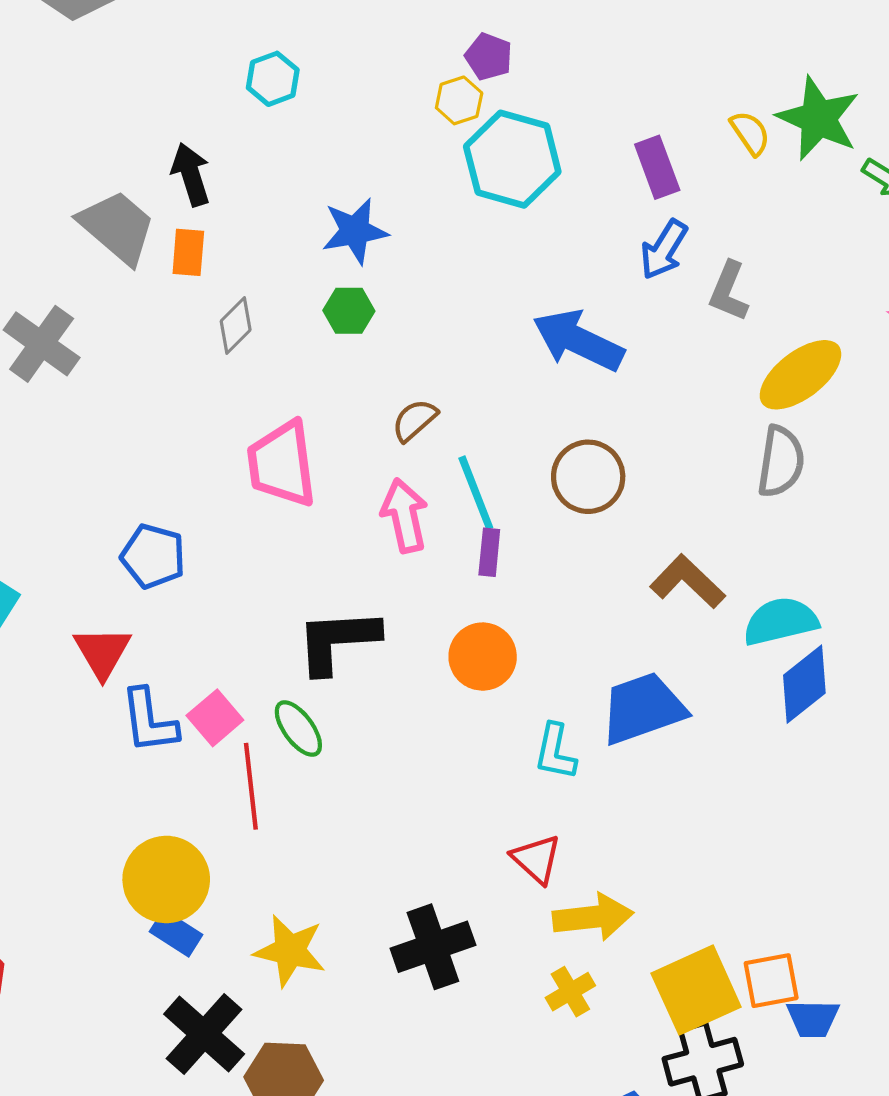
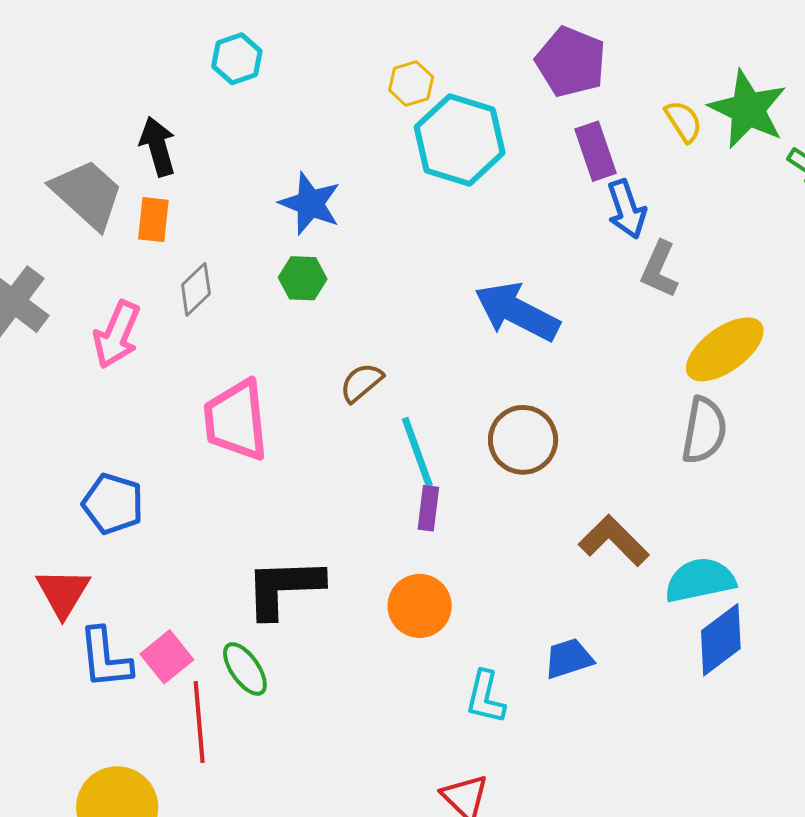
purple pentagon: (489, 57) -> (571, 62), moved, size x1.6
blue star: (355, 231) -> (310, 204), turned 30
blue arrow: (664, 250) -> (627, 209), moved, turned -52
pink arrow: (405, 516) -> (117, 335), moved, turned -146
blue trapezoid: (643, 708) -> (569, 658), size x0.6

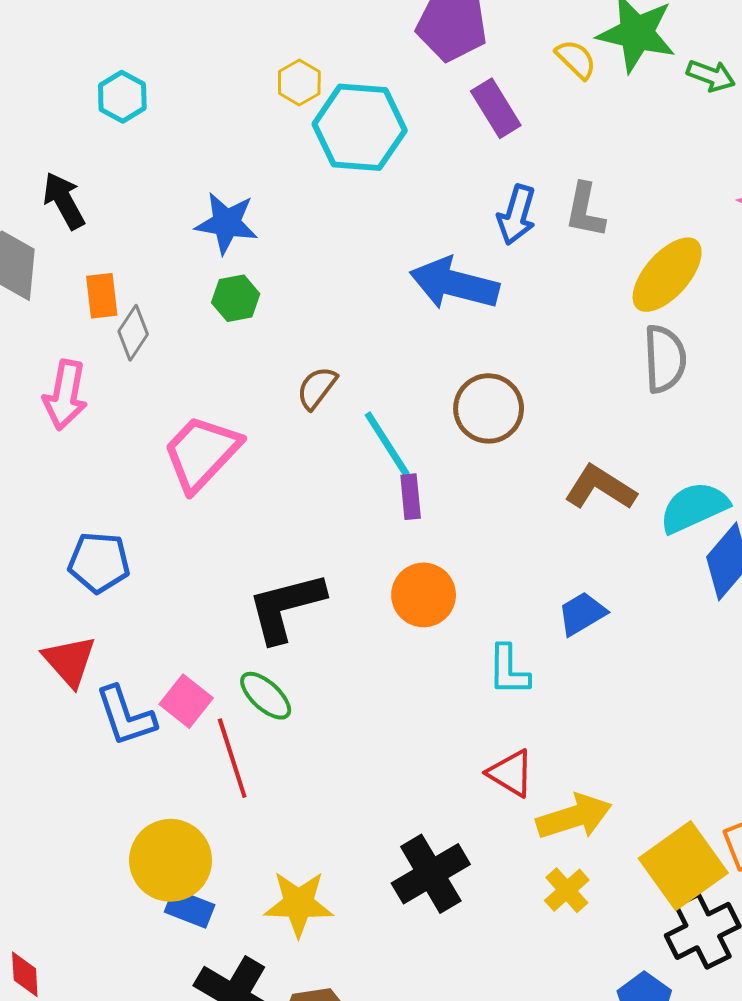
blue arrow: (627, 209) -> (517, 215), moved, turned 48
orange rectangle: (153, 220) -> (102, 296), moved
pink trapezoid: (236, 420) -> (202, 453), turned 62

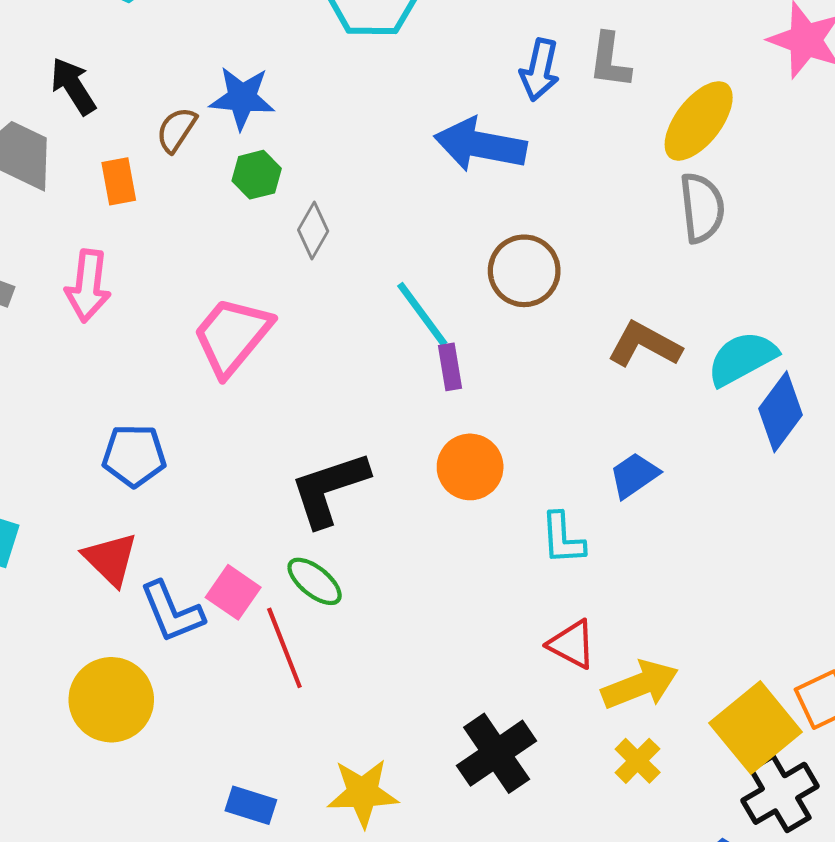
gray diamond: (133, 333) -> (313, 230), moved
brown semicircle: (317, 388) -> (176, 130), moved
yellow circle: (171, 860) -> (111, 700), moved

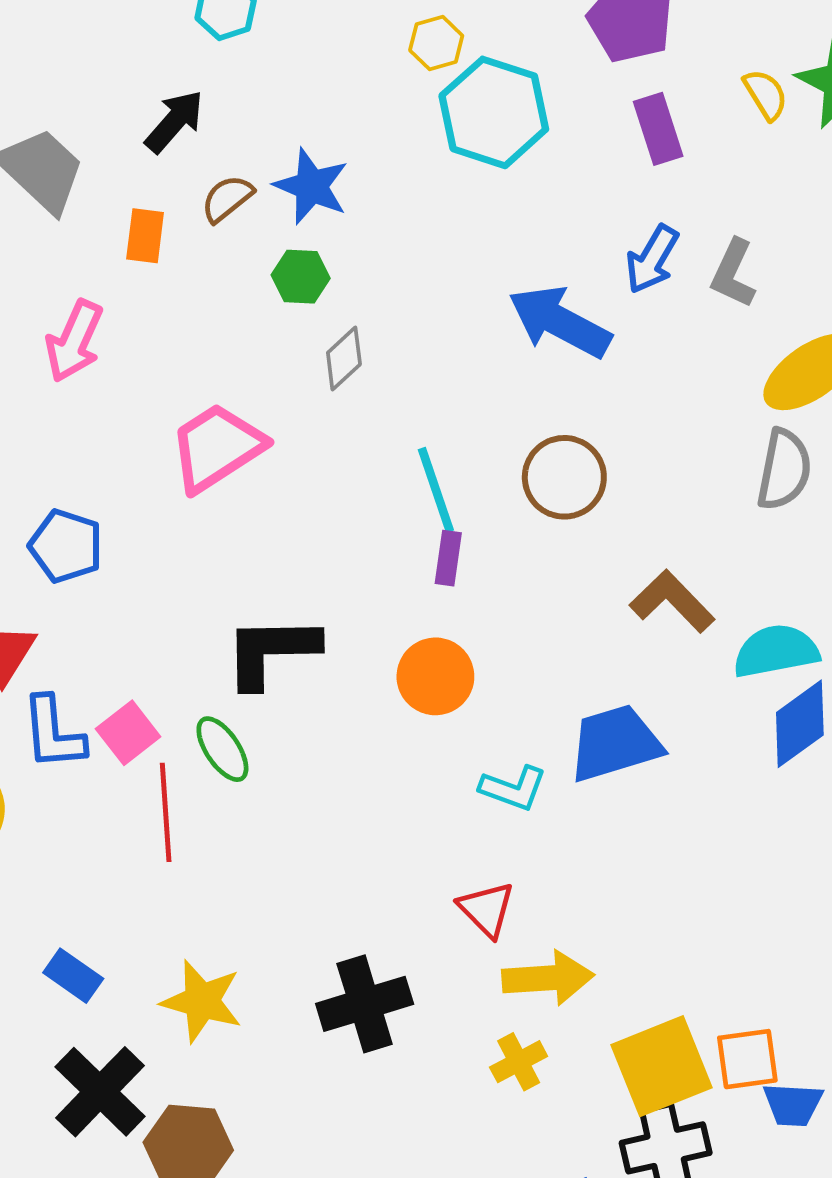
black arrow: (73, 86) -> (174, 121), moved, turned 56
blue trapezoid: (634, 475) -> (615, 743), size x1.6
cyan L-shape: (563, 538) -> (513, 788), turned -84

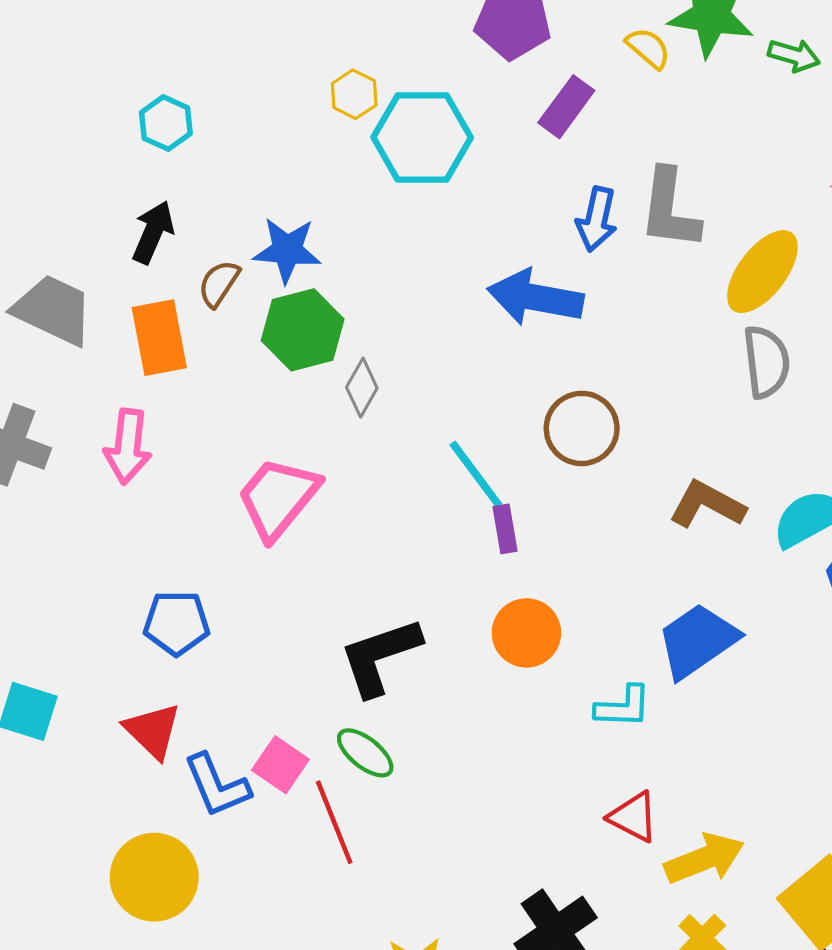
purple rectangle: (658, 129) -> (566, 107), turned 72
orange rectangle: (145, 236) -> (159, 338), size x1.5
gray L-shape: (733, 274) -> (670, 209), size x1.4
green hexagon: (301, 277) -> (303, 330), size x1.6

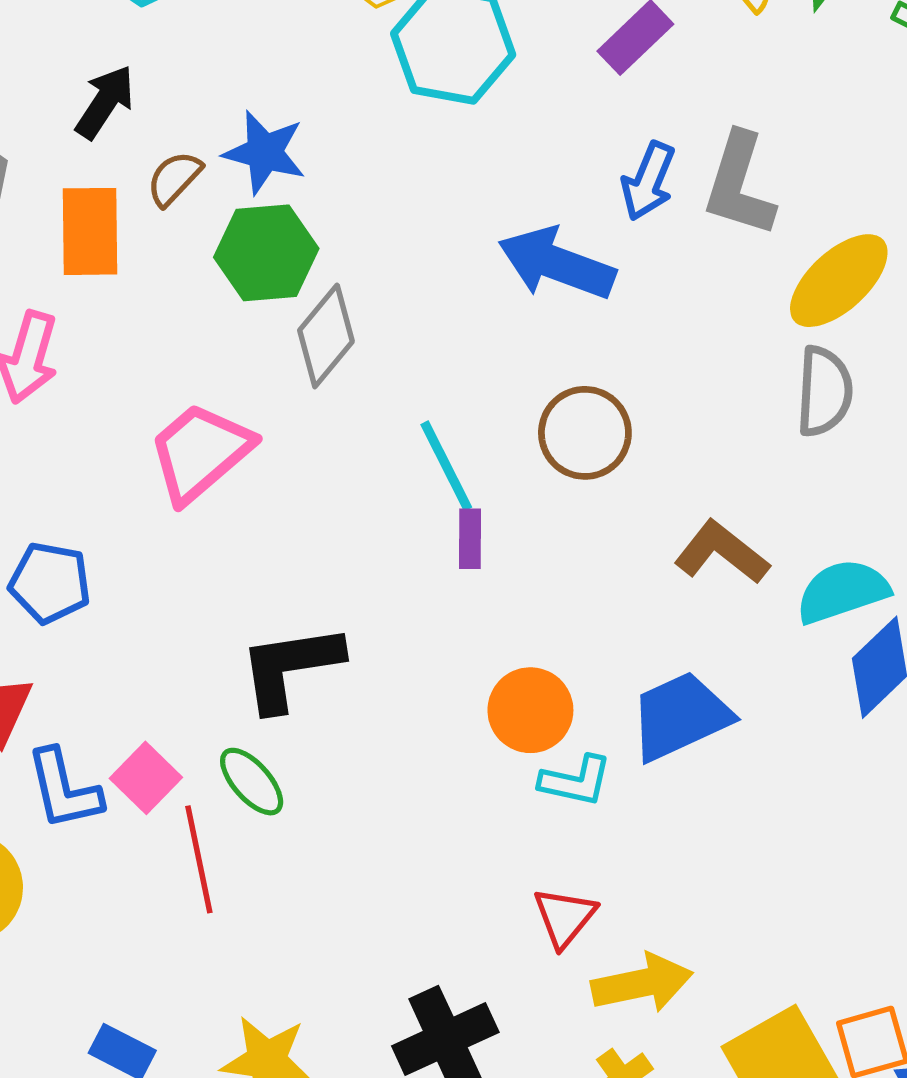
gray diamond: (362, 388) -> (326, 336), size x1.4
orange circle: (526, 633) -> (530, 710), moved
red triangle: (633, 817) -> (565, 917), turned 32

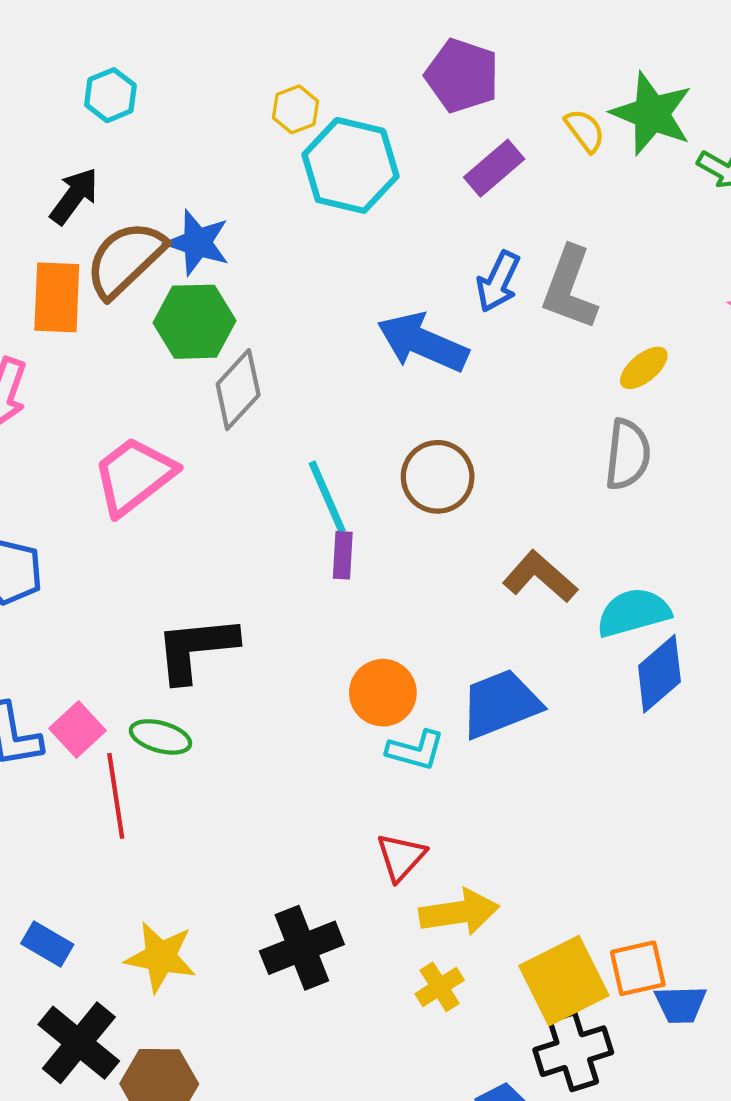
brown semicircle: (174, 178) -> (125, 259), size x1.8
yellow ellipse: (839, 281) -> (644, 368), size x0.6
green ellipse: (252, 782) -> (160, 737), turned -36

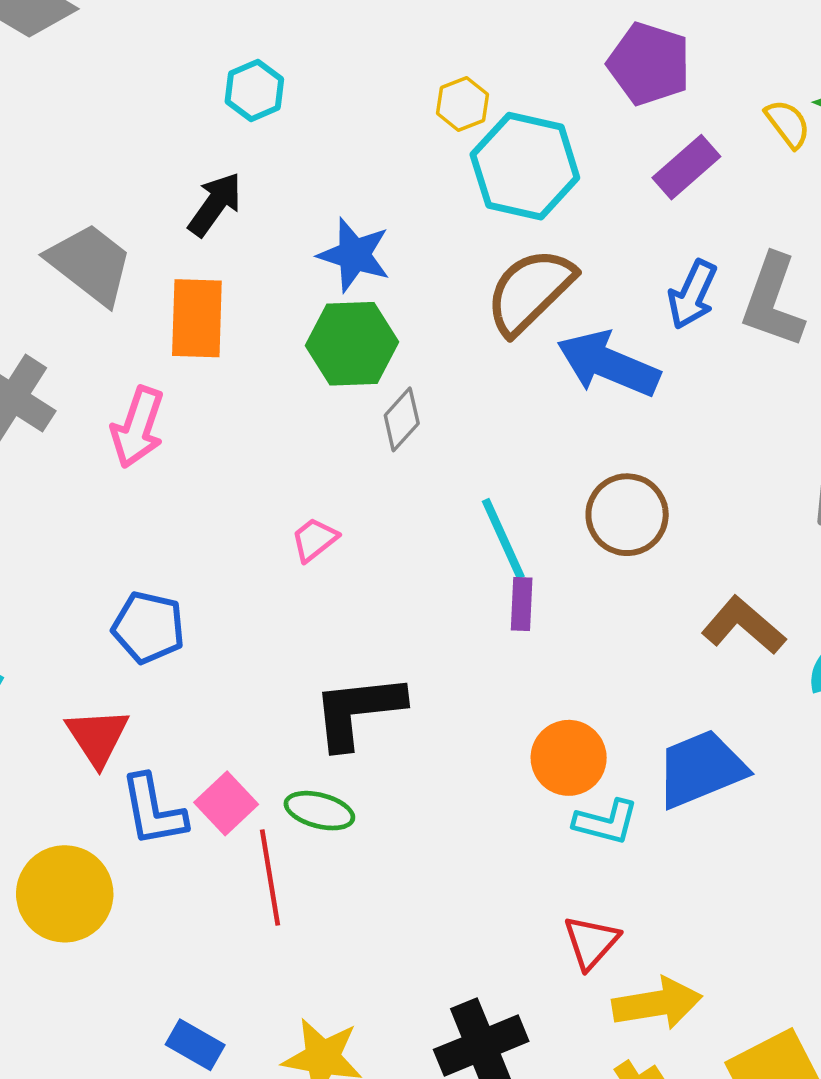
brown semicircle: (125, 259) -> (530, 291), moved
gray diamond: (238, 390) -> (402, 419), size x0.7
pink trapezoid: (134, 476) -> (314, 540), moved, size x0.5

